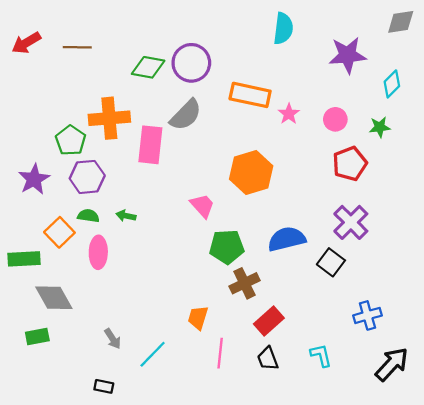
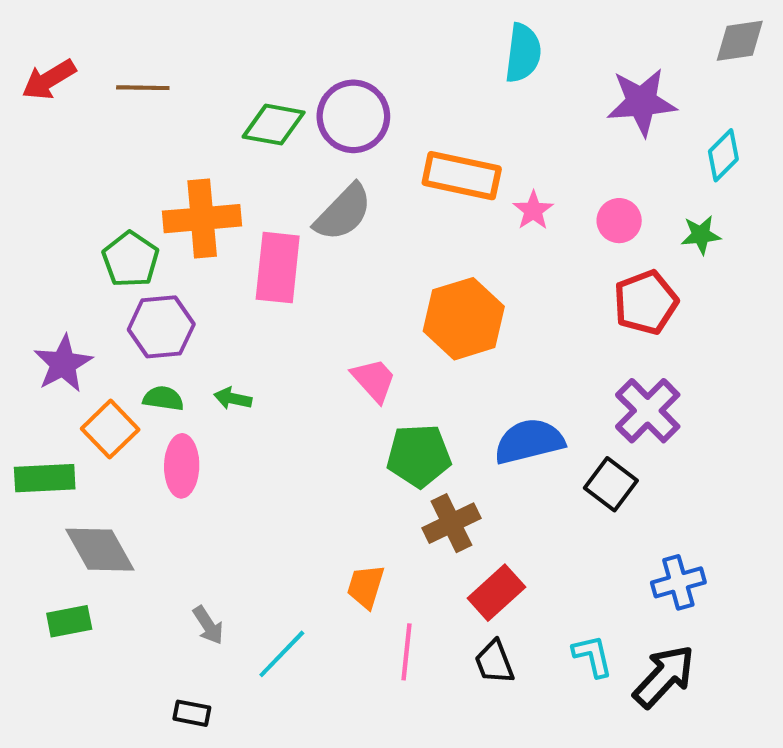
purple star: (34, 179) -> (63, 364), moved
black arrow: (392, 364) -> (664, 676), moved

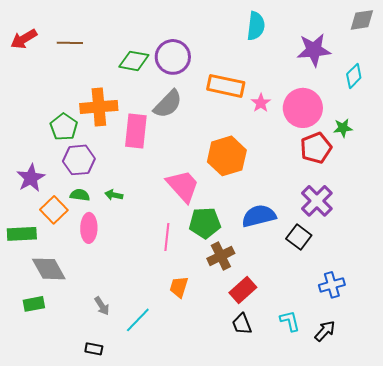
pink circle: (619, 221) -> (303, 108), size x1.8
green star: (701, 235) -> (343, 128), moved
pink trapezoid: (374, 380) -> (183, 186), size x1.5
pink line: (407, 652) -> (167, 237), moved
black arrow: (664, 676) -> (325, 331), size x0.7

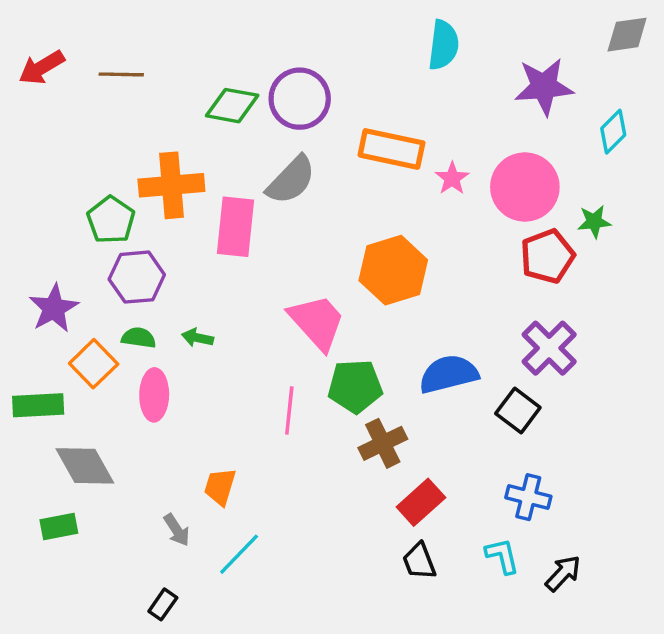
blue cross: (332, 285) -> (528, 497), moved, turned 30
orange trapezoid: (179, 287) -> (220, 487), moved
black rectangle: (94, 349) -> (163, 604), turned -66

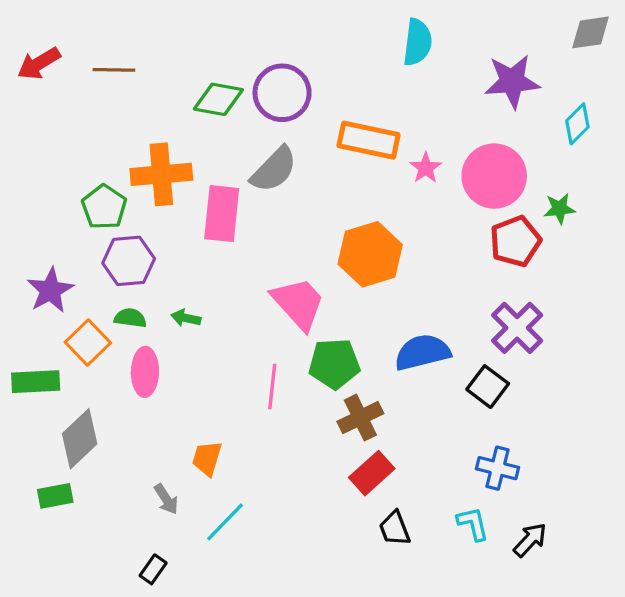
gray diamond: (85, 466) -> (80, 439), turned 76
red rectangle: (421, 502) -> (372, 473), moved

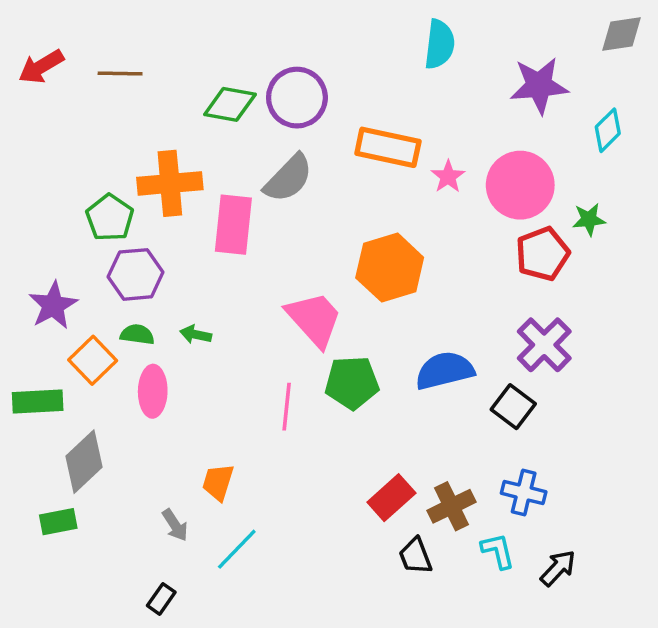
brown cross: (360, 418) -> (452, 506), moved

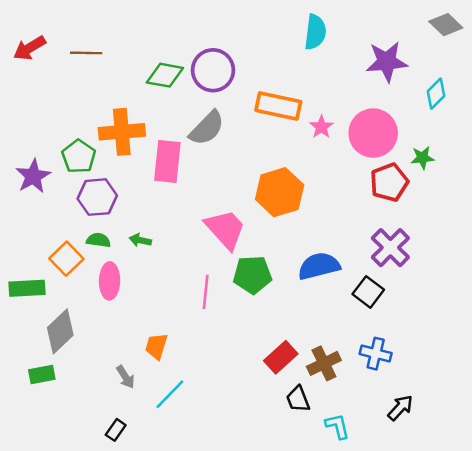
gray diamond: (622, 34) -> (446, 25), turned 52
purple star: (53, 305) -> (33, 176), moved
cyan L-shape: (498, 551) -> (337, 426), moved

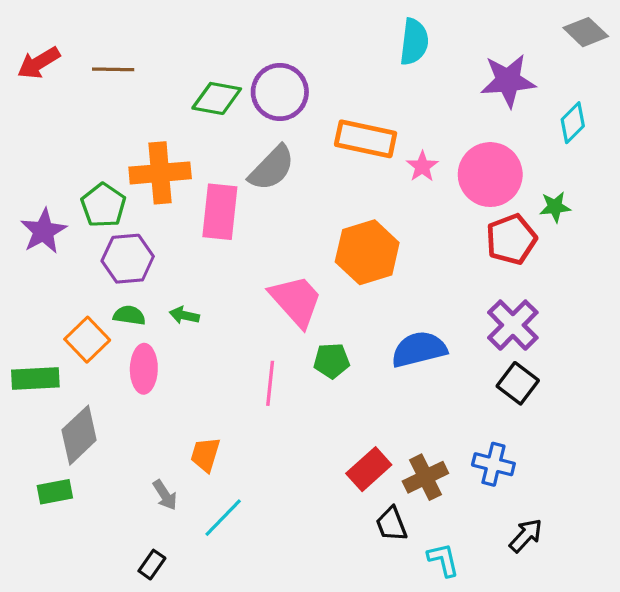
green pentagon: (252, 275) -> (332, 361), size x0.7
black square: (368, 292) -> (518, 383), moved

